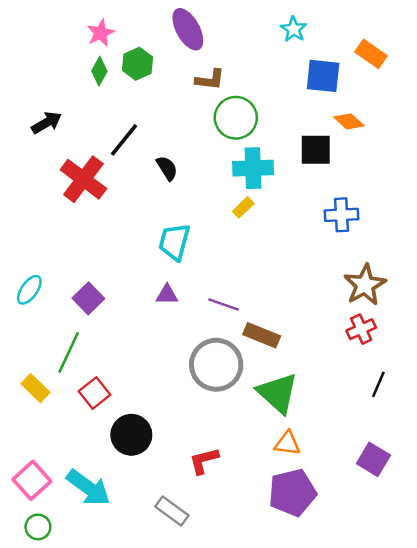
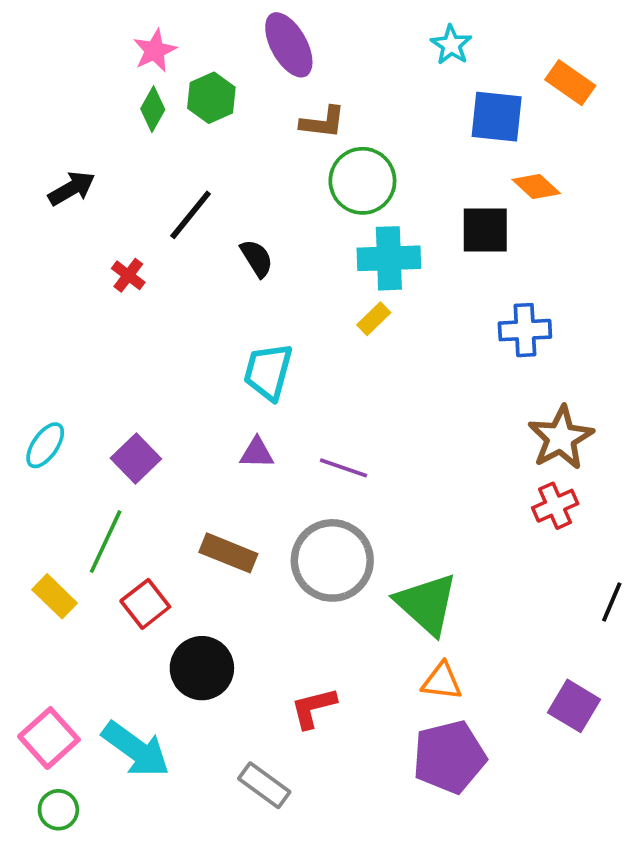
red cross: (83, 179) -> (128, 275), size x0.5
brown rectangle: (262, 335) -> (228, 553), moved
black line: (378, 384) -> (612, 602), moved

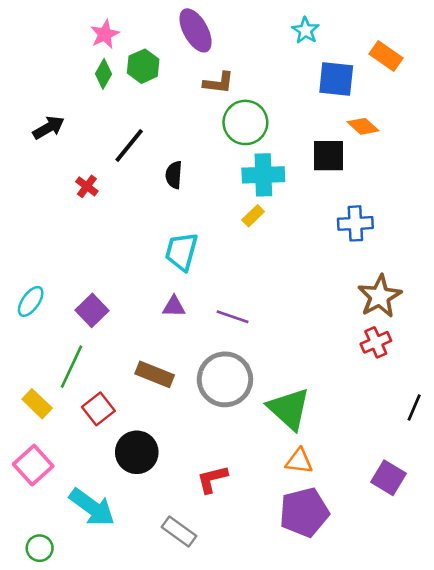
black semicircle: (257, 258) -> (174, 175), turned -144
pink square: (49, 738) -> (33, 465), moved

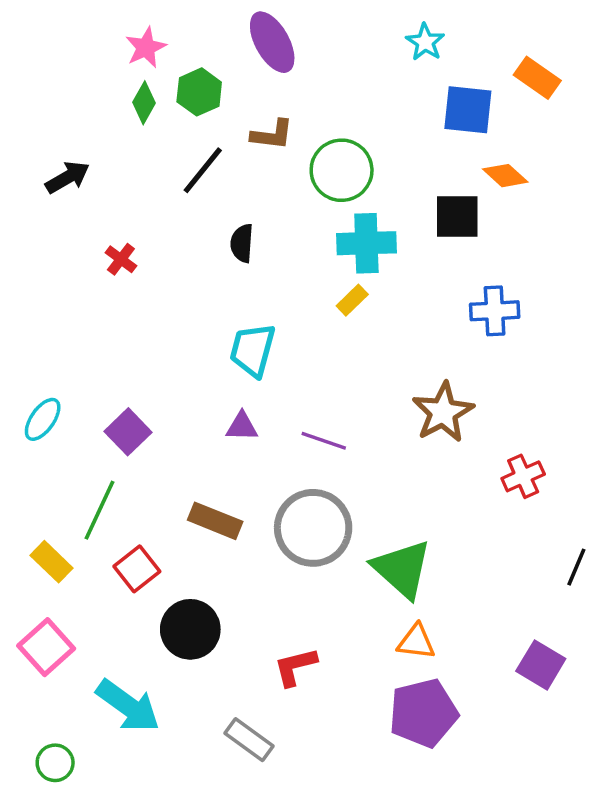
brown L-shape: (219, 83) -> (272, 135), moved
black line: (129, 145) -> (203, 170), moved
brown star: (380, 296) -> (443, 412), moved

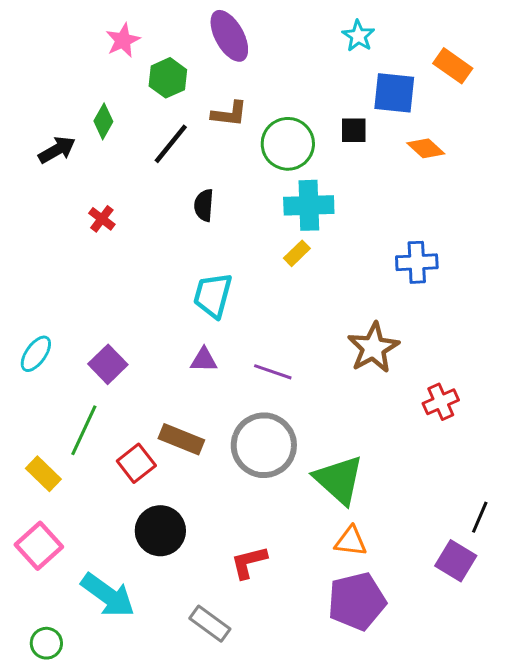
green diamond: (144, 103) -> (103, 121), moved
black square: (457, 217) -> (354, 130), moved, size x0.7
black line: (576, 567) -> (480, 517), moved
red square: (137, 569) -> (136, 463), moved

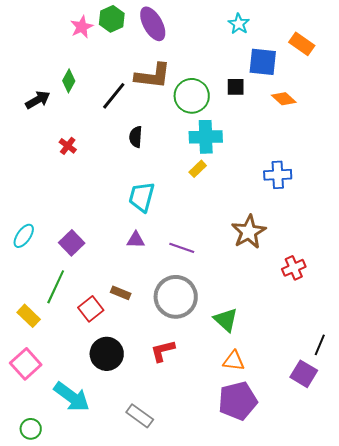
green hexagon: (168, 78) -> (112, 19), moved
brown L-shape: (229, 114) -> (153, 76), size x1.5
brown rectangle: (181, 439) -> (121, 293), size x0.7
green triangle: (339, 480) -> (226, 320), size x0.7
red L-shape: (249, 562) -> (163, 351), moved

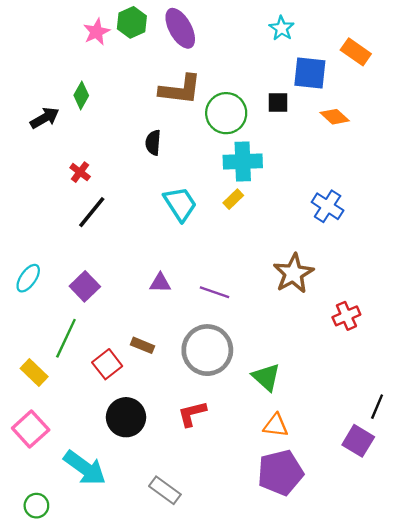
black line: (114, 96) -> (92, 212), moved
black semicircle: (136, 137) -> (153, 143), moved
blue cross: (278, 175) -> (328, 206), turned 36
cyan trapezoid: (142, 197) -> (180, 204), moved, turned 132

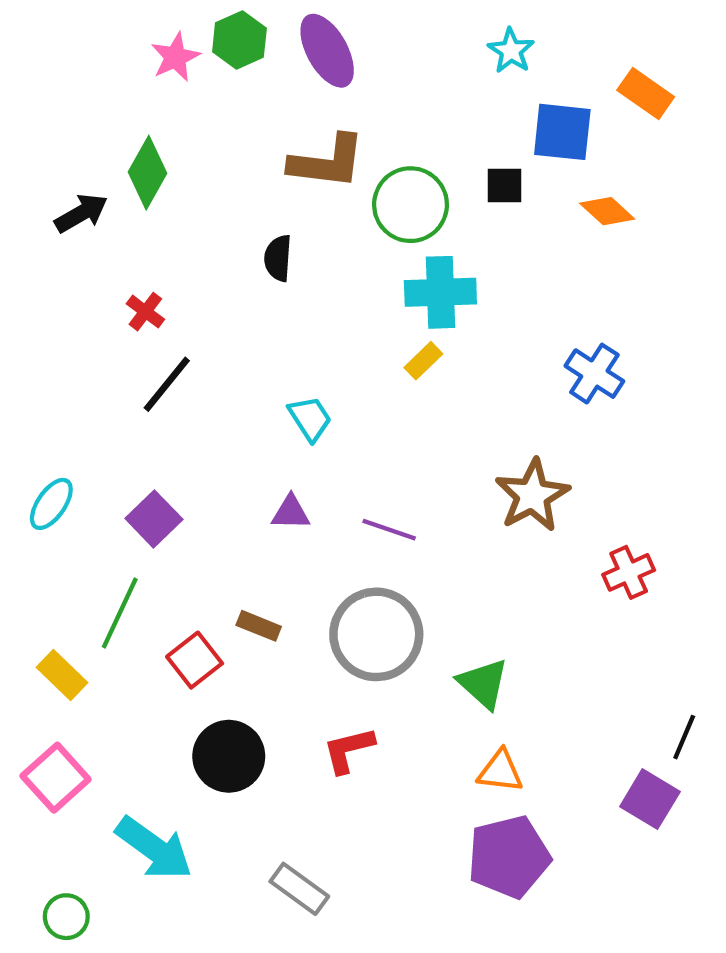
green diamond: (81, 95) -> (148, 173), size x1.4
cyan trapezoid: (180, 204) -> (310, 418), moved, size x0.7

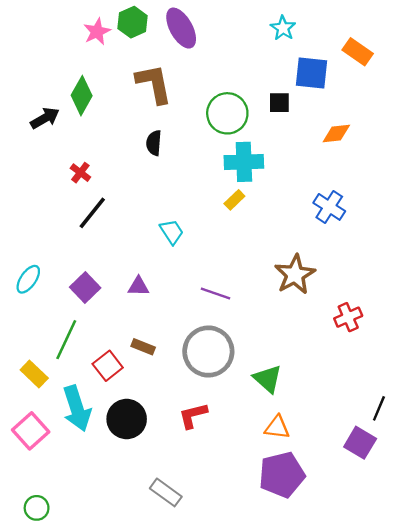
brown L-shape: (327, 162) -> (154, 84), moved, turned -108
orange diamond: (607, 211) -> (336, 133), moved, turned -48
purple triangle: (291, 513) -> (138, 286), moved
cyan arrow: (154, 848) -> (77, 408), moved, turned 36

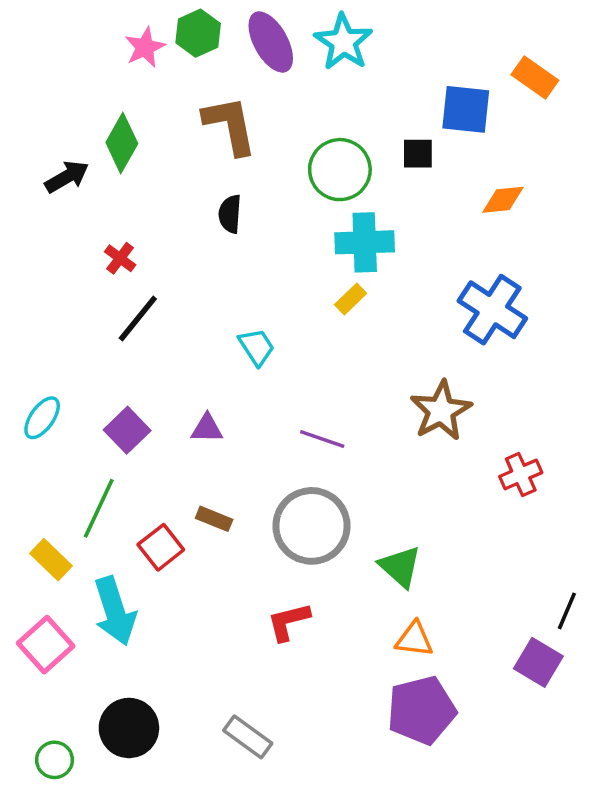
cyan star: (283, 28) -> (343, 42), moved, size x1.5
blue cross: (329, 207) -> (492, 310), size x1.4
black circle: (127, 419) -> (129, 728), moved

